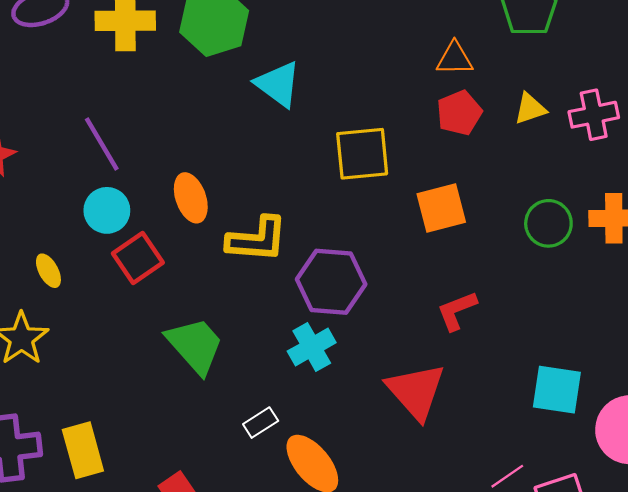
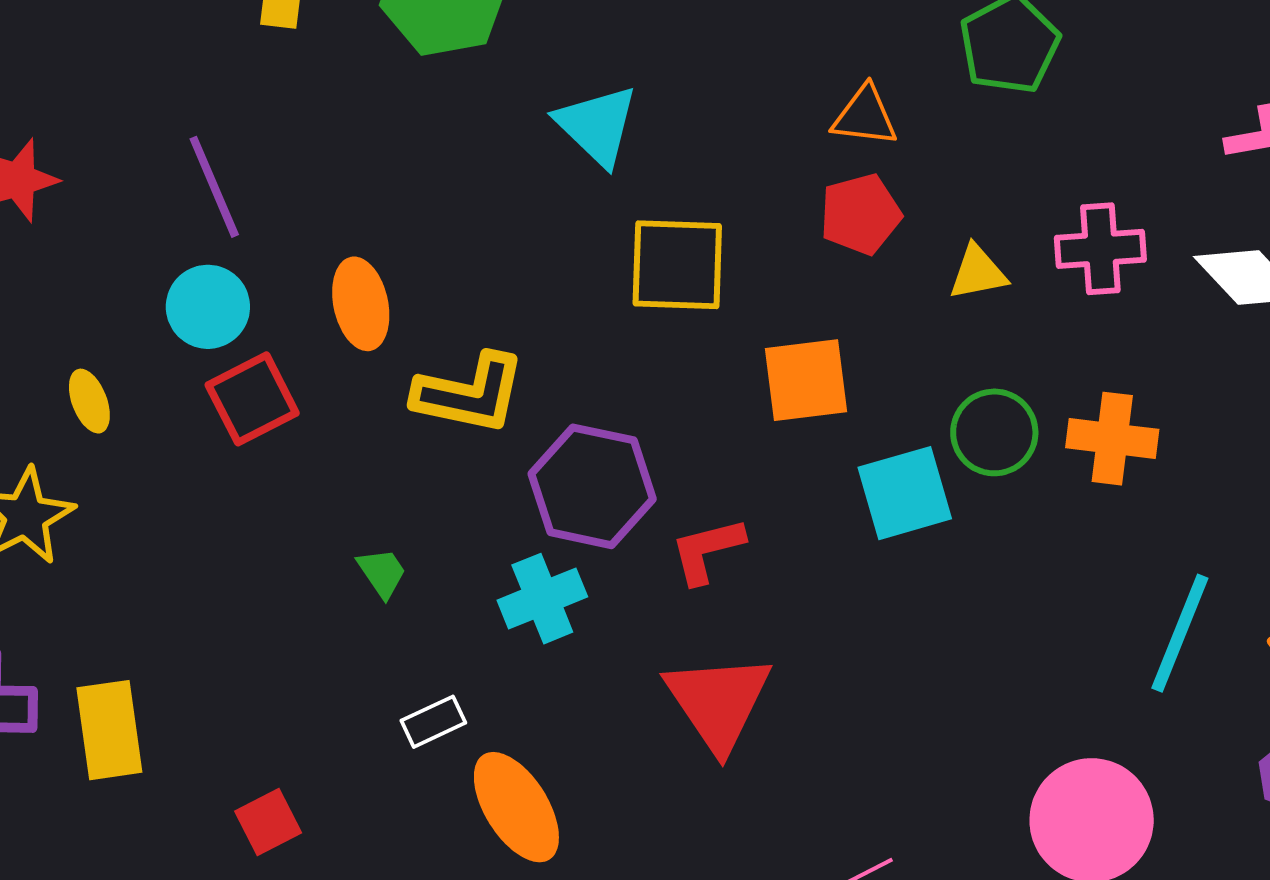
cyan triangle: (278, 84) -> (597, 125), moved
yellow triangle: (530, 109) -> (978, 272), moved
red L-shape: (457, 311) -> (707, 550), moved
green trapezoid: (195, 345) -> (382, 573), moved, size x0.5
cyan square: (557, 390) -> (905, 493), moved, turned -32

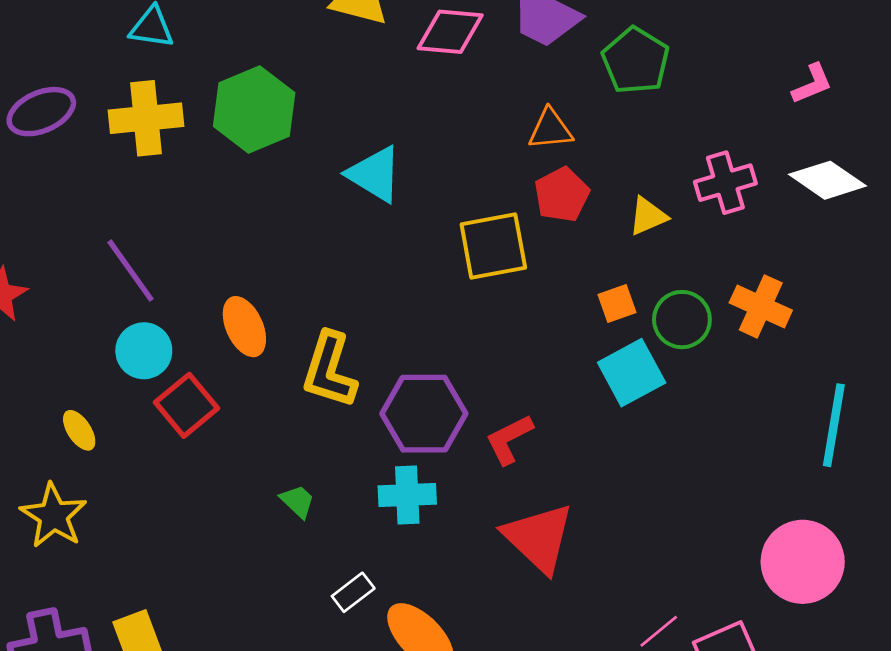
yellow square: (677, 265) -> (493, 246), moved
orange square: (806, 380) -> (617, 304), moved, size x0.6
yellow L-shape: (470, 393) -> (329, 370), turned 108
orange cross: (1112, 439) -> (761, 306), turned 30
cyan cross: (542, 599) -> (407, 495), turned 32

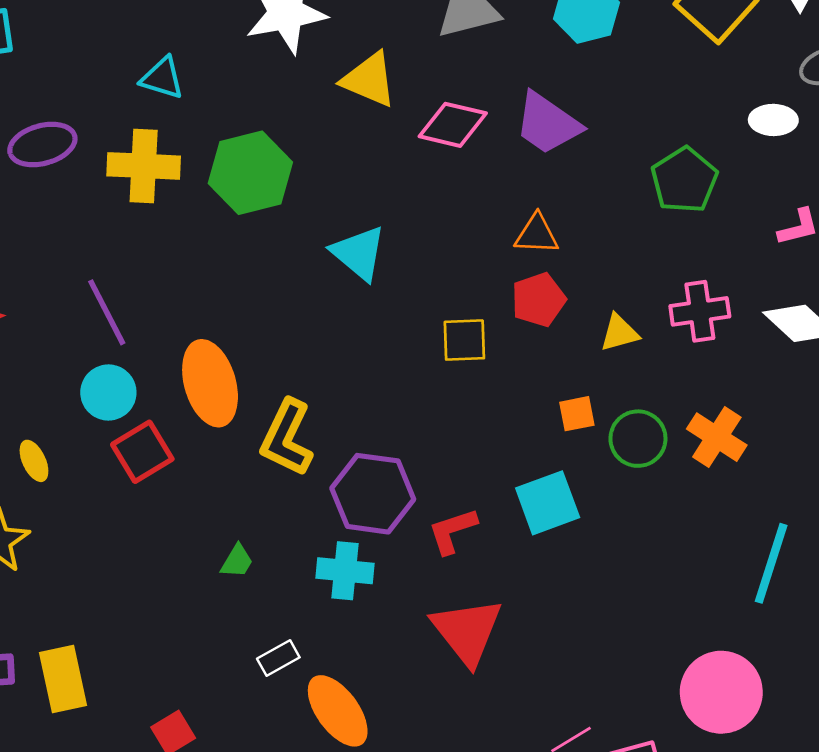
green pentagon: (636, 61) -> (684, 180), moved
yellow square: (493, 246) -> (464, 340), size x0.7
orange ellipse: (244, 327) -> (210, 383), size x1.4
cyan square: (632, 373) -> (548, 503), moved
green trapezoid: (297, 501) -> (237, 561), turned 69

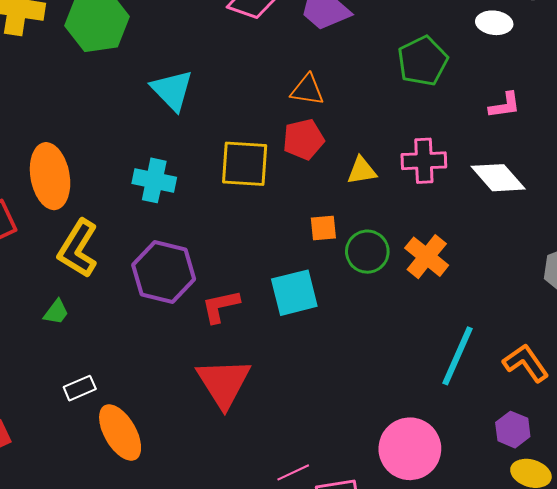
yellow square: (464, 340) -> (245, 164), size x1.4
yellow L-shape: (287, 438) -> (78, 249), moved
cyan cross: (345, 571) -> (154, 180), moved

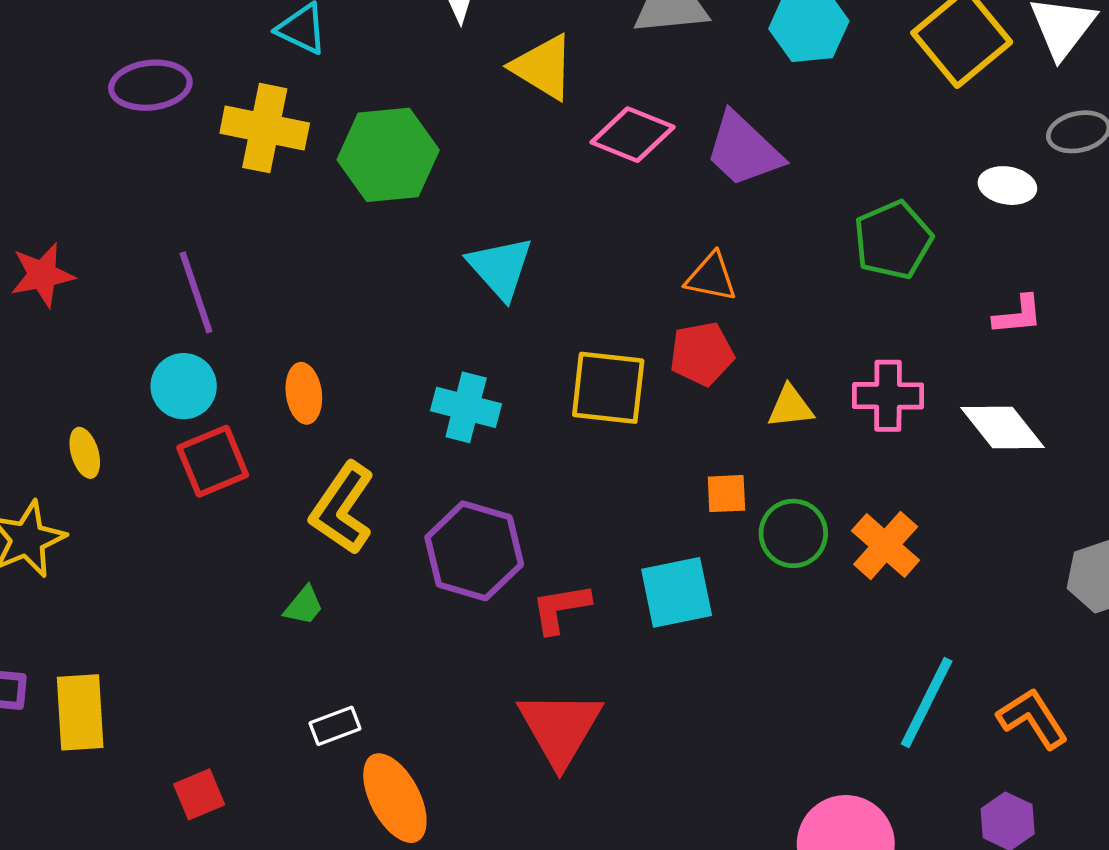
orange ellipse: (50, 176) -> (304, 393), size x0.6

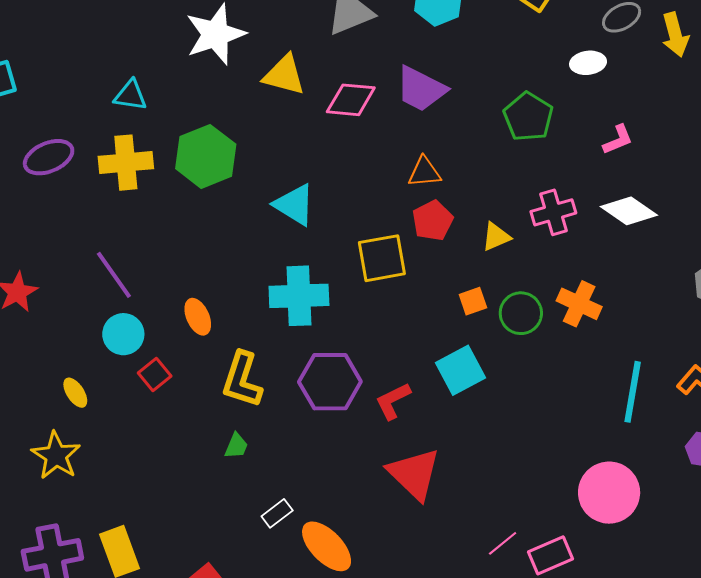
cyan cross: (466, 407) -> (299, 296), size x1.4
red square: (213, 461) -> (155, 375), size x0.7

